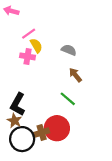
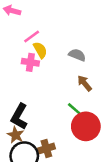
red circle: (57, 128) -> (86, 126), moved

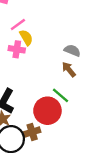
gray semicircle: (77, 55) -> (72, 50), moved
red circle: (86, 126) -> (47, 111), moved

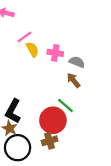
pink cross: (17, 49) -> (55, 53), moved
brown cross: (32, 132) -> (50, 141), moved

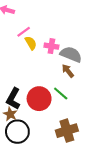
gray semicircle: (77, 62) -> (71, 54), size x1.5
red circle: (53, 120) -> (39, 99), moved
brown cross: (50, 141) -> (67, 131), moved, size x1.5

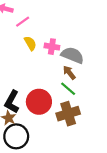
pink line: (24, 32) -> (23, 22), moved
green line: (61, 93) -> (68, 89), moved
brown cross: (67, 131) -> (68, 114), moved

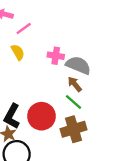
yellow semicircle: (30, 43) -> (18, 52), moved

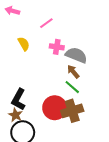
pink line: (24, 28) -> (46, 23), moved
red circle: (41, 116) -> (55, 108), moved

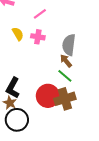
pink cross: (57, 47) -> (38, 37), moved
gray semicircle: (76, 55) -> (69, 45), turned -105

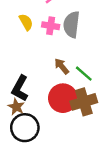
gray semicircle: (69, 45) -> (71, 24), moved
brown arrow: (66, 61) -> (62, 66), moved

